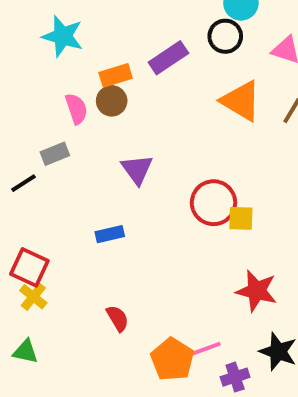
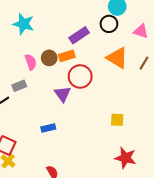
orange rectangle: (116, 75) -> (67, 56), moved
red circle: (213, 203) -> (80, 76), moved

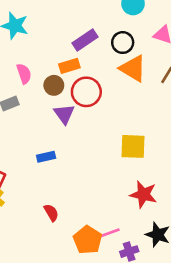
black circle: (109, 24) -> (123, 43), moved
brown circle: (49, 58) -> (54, 85), moved
yellow square: (117, 120) -> (133, 146), size x1.5

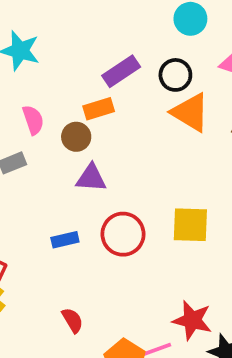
red circle: (86, 92) -> (123, 234), moved
purple triangle: (64, 114) -> (91, 178), turned -50
red star: (143, 194) -> (192, 320), moved

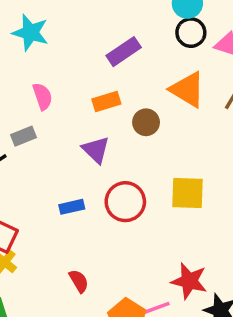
black circle: (175, 75) -> (191, 33), moved
orange rectangle: (99, 109) -> (106, 102), moved
brown circle: (76, 137) -> (146, 122), moved
purple triangle: (91, 178) -> (96, 150), turned 40

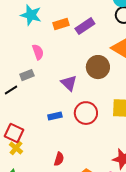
orange rectangle: (106, 102) -> (61, 24), moved
brown circle: (146, 122) -> (98, 67), size x1.5
red semicircle: (79, 281) -> (59, 159), turned 48

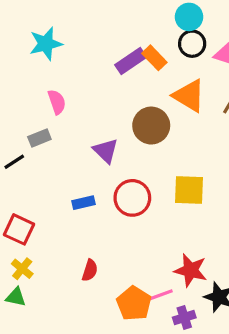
cyan star: (31, 15) -> (46, 44), turned -30
orange rectangle: (61, 24) -> (154, 58), moved, turned 63
yellow cross: (16, 148) -> (22, 269), moved

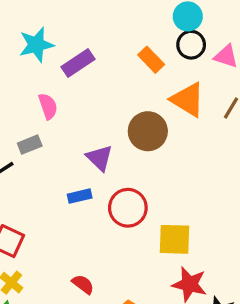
purple rectangle: (131, 61) -> (78, 63), moved
yellow square: (189, 190) -> (174, 239), moved
blue rectangle: (84, 203) -> (80, 196), moved
red semicircle: (90, 270) -> (83, 284), turned -70

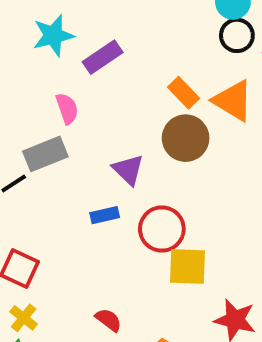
orange rectangle: (151, 60) -> (184, 93), moved
gray rectangle: (30, 145) -> (45, 154), size x1.5
yellow square: (174, 239) -> (188, 267), moved

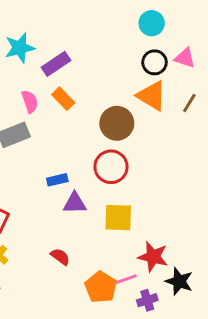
black circle: (237, 35) -> (155, 62), moved
orange rectangle: (184, 93) -> (63, 99), moved
purple triangle: (128, 170) -> (75, 203), moved, turned -45
red circle: (162, 229) -> (111, 167), moved

